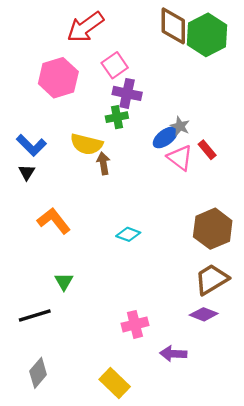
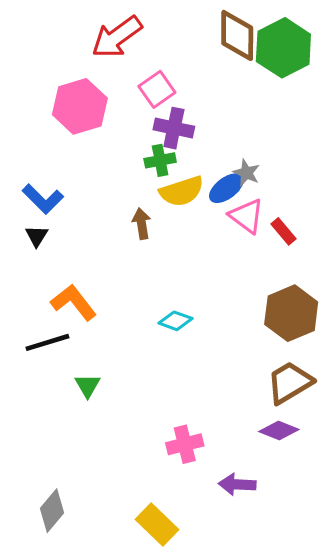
yellow semicircle: (87, 144) -> (182, 191), moved, turned -32
red rectangle: (207, 150) -> (283, 231), moved
black line: (35, 315) -> (47, 342), moved

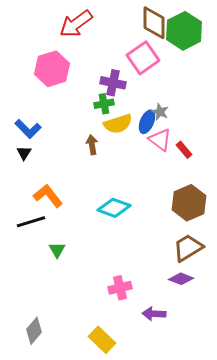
pink square: (157, 89) -> (143, 58), moved, size x1.4
blue ellipse: (226, 188) -> (147, 122), turned -30
cyan diamond: (175, 321) -> (114, 208), size x1.5

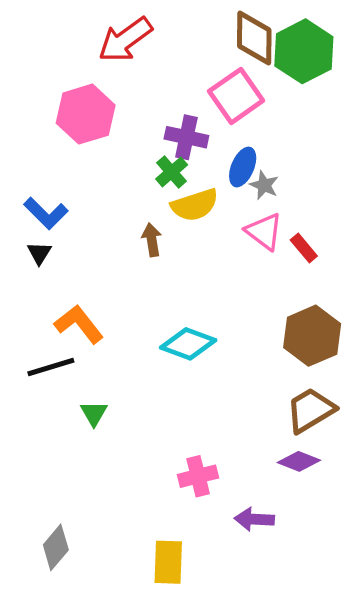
green cross: (104, 104) -> (172, 172), turned -30
blue ellipse: (147, 122) -> (243, 167), moved
yellow rectangle: (102, 340) -> (168, 562), turned 48

